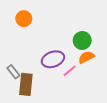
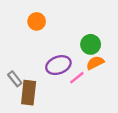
orange circle: (24, 19) -> (37, 21), moved

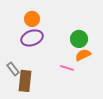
purple ellipse: (58, 65) -> (32, 38), moved
pink line: (77, 78) -> (67, 68), turned 56

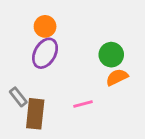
purple ellipse: (32, 38) -> (45, 53), turned -40
pink line: (67, 68) -> (83, 104), moved, turned -32

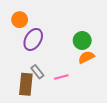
orange circle: (45, 26) -> (20, 20), moved
gray rectangle: (18, 97) -> (37, 72), moved

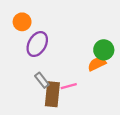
green circle: (82, 41) -> (104, 50), moved
brown rectangle: (26, 84) -> (52, 94), moved

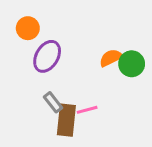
orange semicircle: (97, 64) -> (111, 58), moved

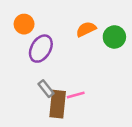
orange semicircle: (111, 58) -> (86, 29), moved
green circle: (132, 64) -> (114, 37), moved

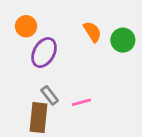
orange semicircle: (86, 29) -> (92, 32), turned 84
brown rectangle: (58, 104) -> (38, 118), moved

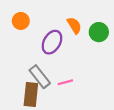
purple ellipse: (44, 53) -> (52, 42), moved
gray rectangle: (50, 95) -> (40, 77), size x1.5

